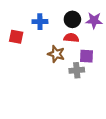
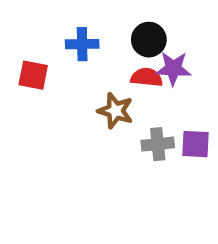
purple star: (94, 20) -> (173, 68), moved
purple square: (86, 56) -> (196, 144), moved

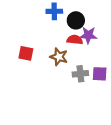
blue cross: (82, 44) -> (54, 11), moved
red square: (33, 75) -> (26, 53), moved

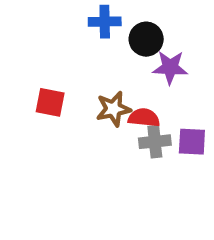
red semicircle: (75, 40) -> (144, 118), moved
brown star: (59, 57) -> (113, 109), turned -30

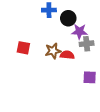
gray cross: (155, 142) -> (87, 44), moved
purple square: (192, 142) -> (90, 77), moved

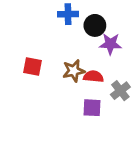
gray cross: (87, 44) -> (120, 91), moved, turned -32
purple square: (90, 77) -> (92, 108), moved

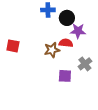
red square: (33, 67) -> (13, 46), moved
red semicircle: (93, 76) -> (66, 43), moved

